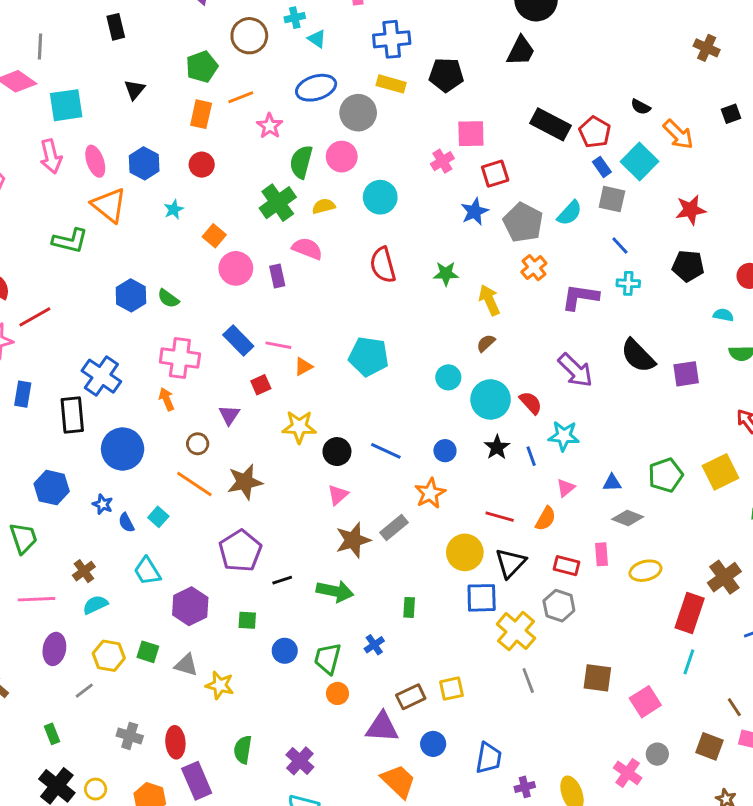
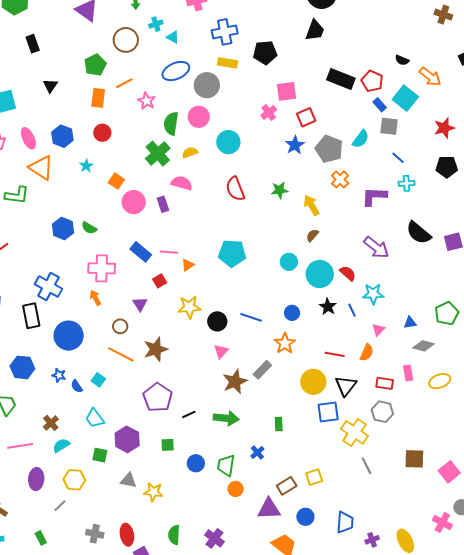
green square: (148, 652) -> (100, 455), moved

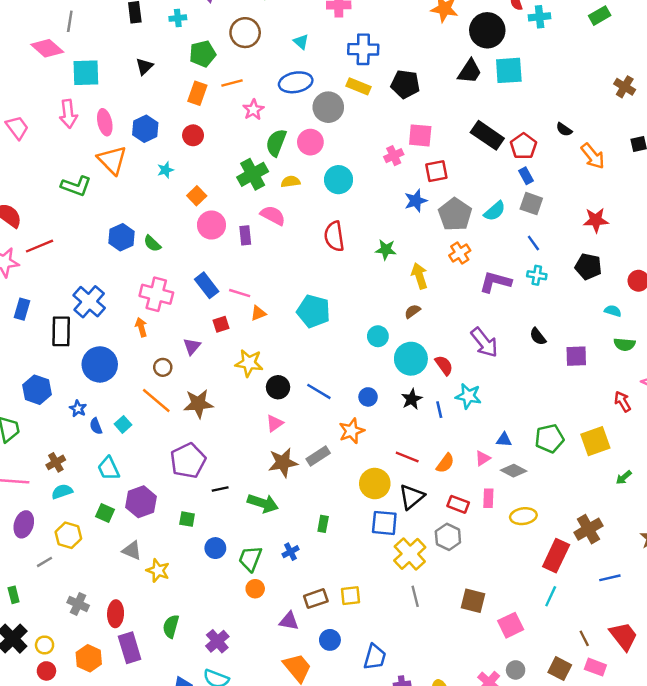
cyan cross: (156, 24) -> (178, 18), moved
cyan square: (405, 98) -> (509, 70), moved, turned 35
black semicircle: (419, 233) -> (538, 336), size x0.6
pink triangle: (378, 330) -> (483, 458), moved
purple triangle: (269, 509) -> (289, 621), size x0.7

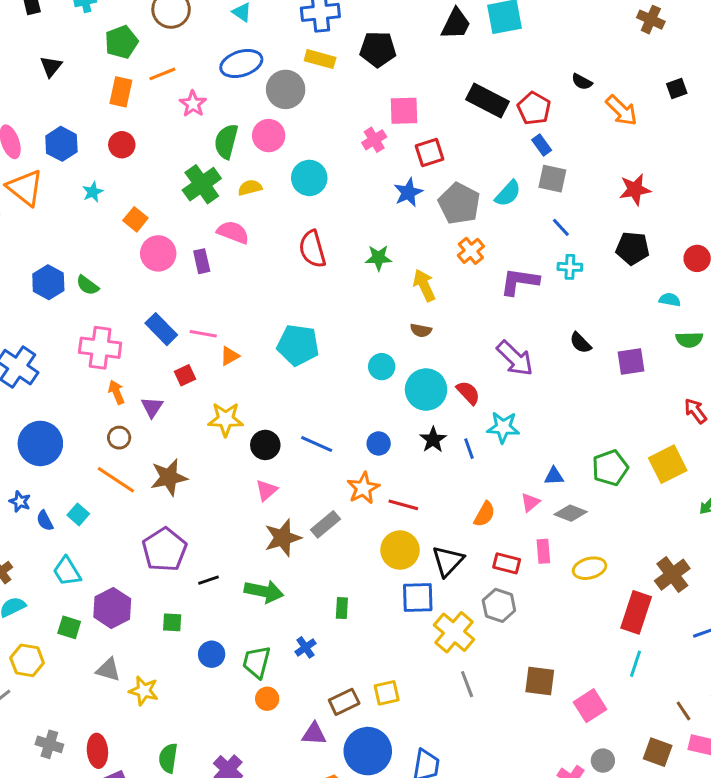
brown semicircle: (412, 311) -> (421, 330), turned -126
orange arrow: (141, 327) -> (116, 392), moved
red line: (407, 457) -> (403, 505), moved
blue circle: (330, 640) -> (368, 751), size x1.8

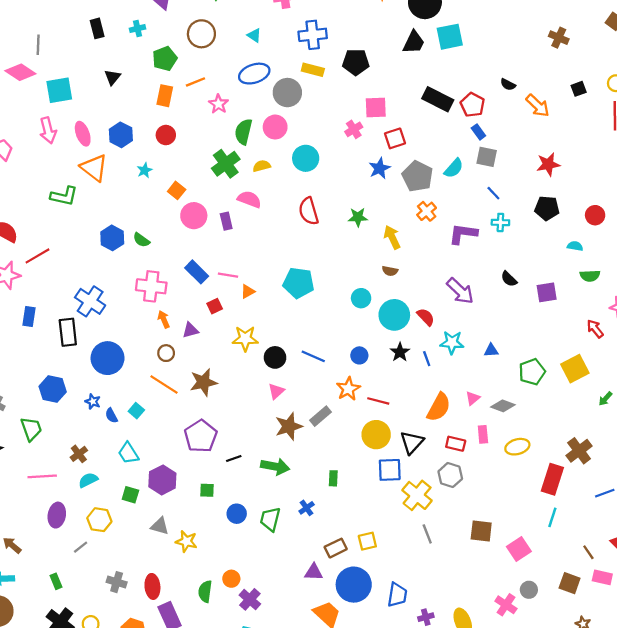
purple triangle: (152, 407) -> (190, 330), turned 42
blue triangle: (554, 476) -> (491, 350), moved
orange semicircle: (484, 514) -> (439, 407), size x1.5
orange circle: (267, 699) -> (231, 579), moved

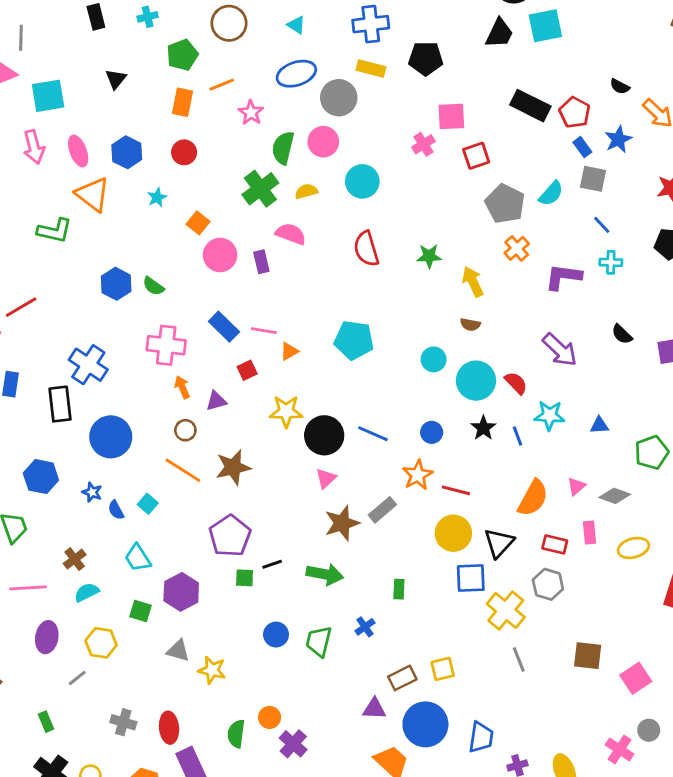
blue star: (380, 168) -> (618, 139), moved
black circle: (275, 357) -> (324, 435), size x1.4
green square: (207, 490) -> (245, 578), moved

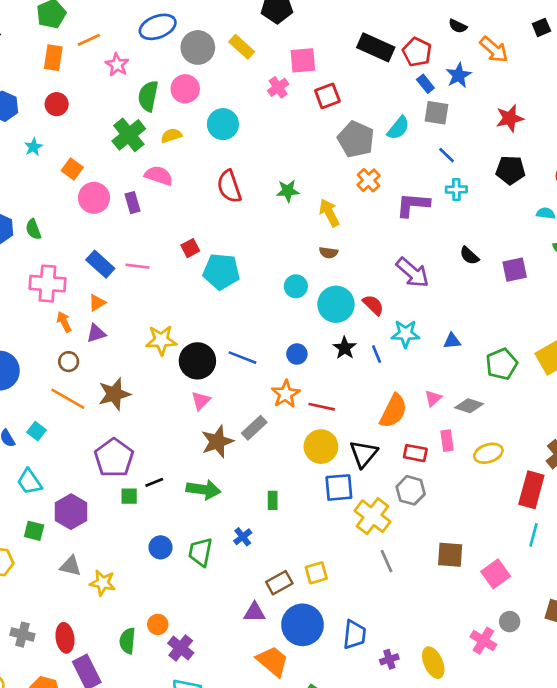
yellow rectangle: (371, 68) -> (242, 47), moved, turned 30
green semicircle: (153, 286) -> (33, 229), turned 36
orange triangle: (289, 351) -> (97, 303), moved
red square: (247, 370) -> (190, 248), moved

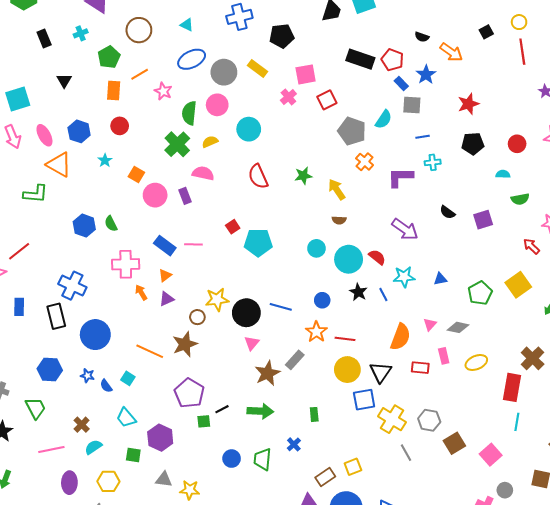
blue line: (447, 155) -> (423, 137), turned -48
brown circle: (69, 362) -> (197, 317), moved
gray hexagon: (411, 490) -> (429, 420), moved
brown square: (450, 555) -> (454, 443), turned -30

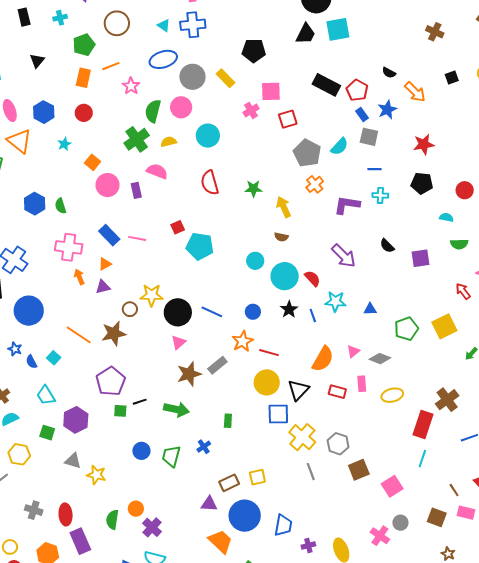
blue cross: (239, 17) -> (193, 25), moved

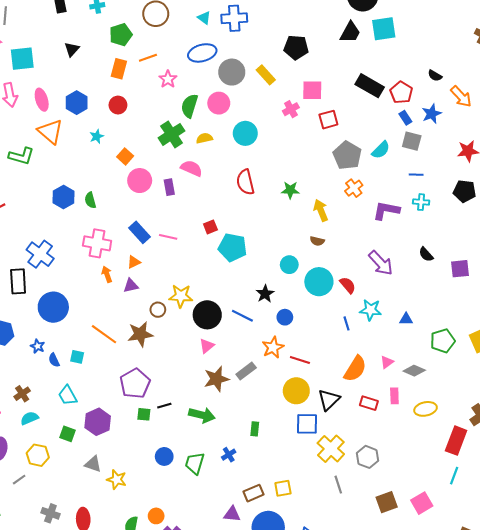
black star: (289, 309) -> (265, 294), moved
cyan square: (54, 358) -> (77, 357), turned -32
brown square: (359, 470) -> (387, 502), moved

